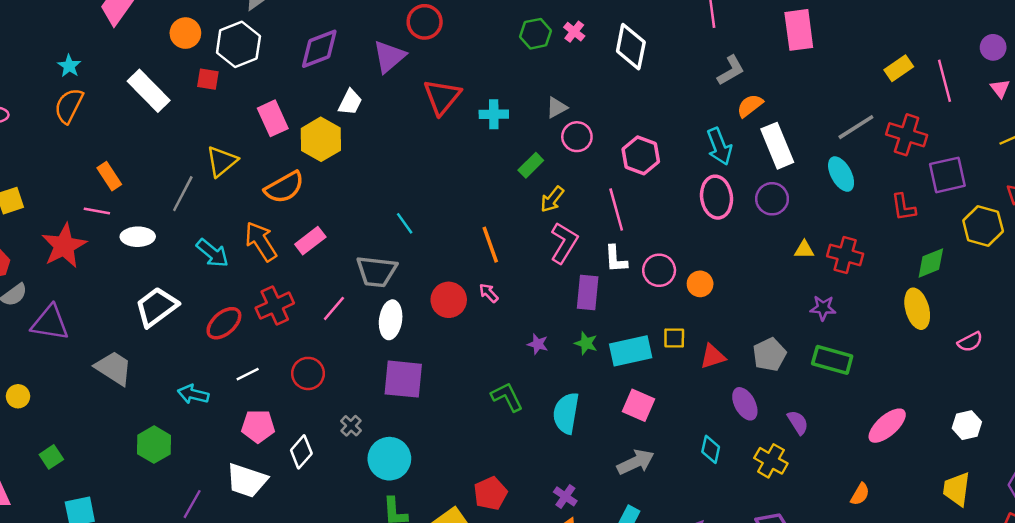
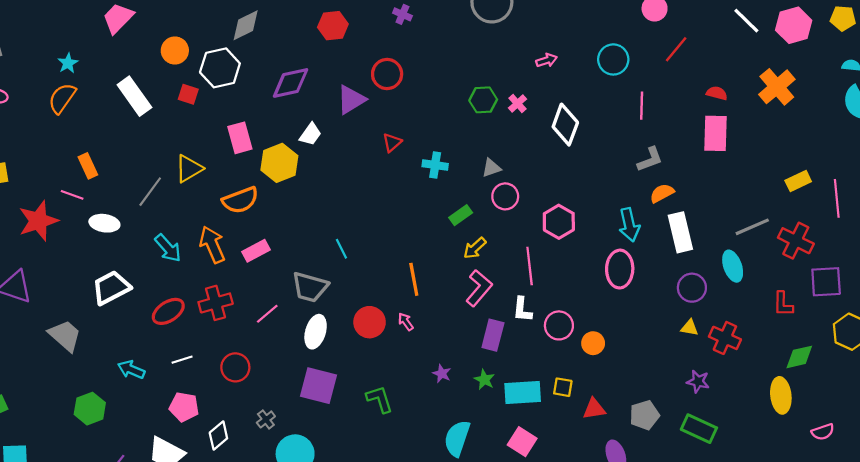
red triangle: (442, 97) -> (392, 143), size x0.6
purple circle: (772, 199) -> (692, 288), moved
green L-shape: (507, 397) -> (380, 399), moved

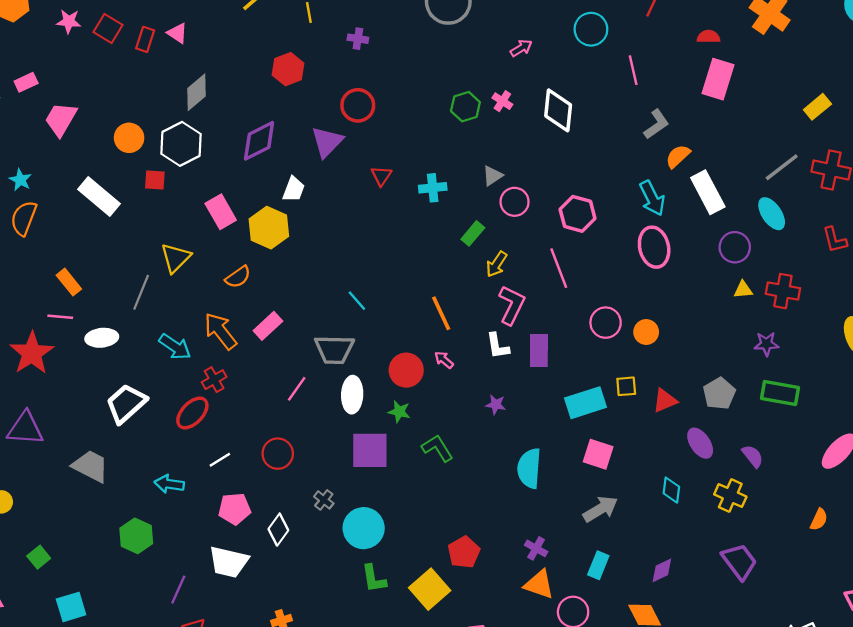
pink rectangle: (716, 133) -> (718, 79), turned 30
orange semicircle: (240, 200) -> (238, 277), size x0.7
red cross: (216, 303) -> (214, 380), moved, size x0.7
white L-shape: (522, 310) -> (498, 346), moved
green star: (484, 380) -> (399, 412), moved

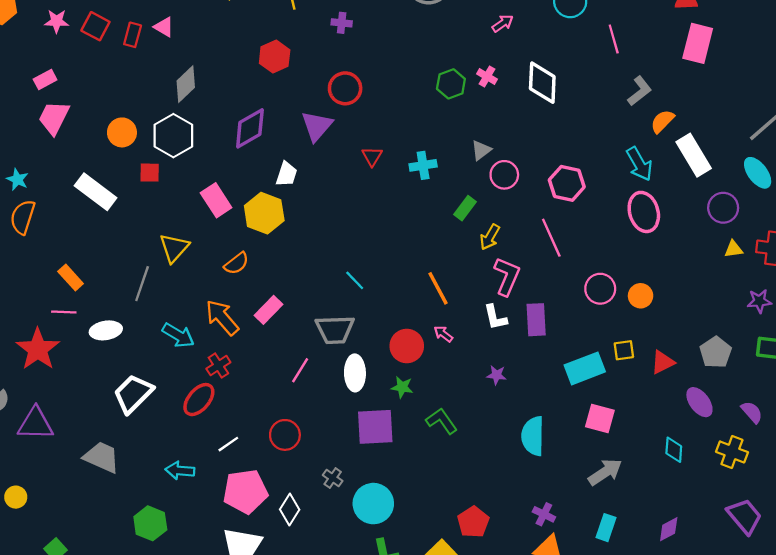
pink rectangle: (26, 82) -> (45, 80), moved
pink pentagon: (235, 509) -> (245, 491), size x1.4

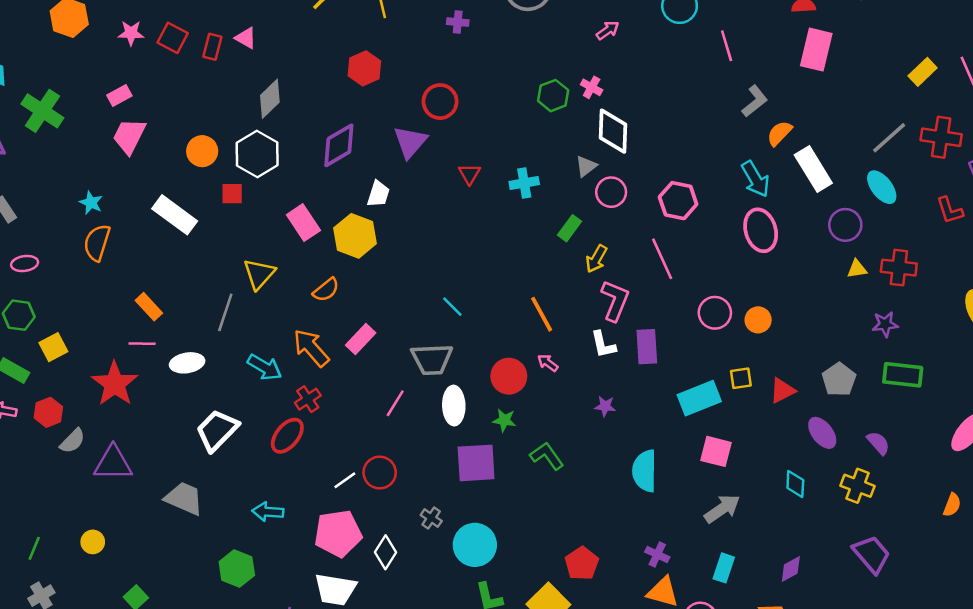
purple cross: (342, 23) -> (458, 22), moved
white diamond: (542, 83) -> (613, 131), moved
white line: (228, 444) -> (345, 480), moved

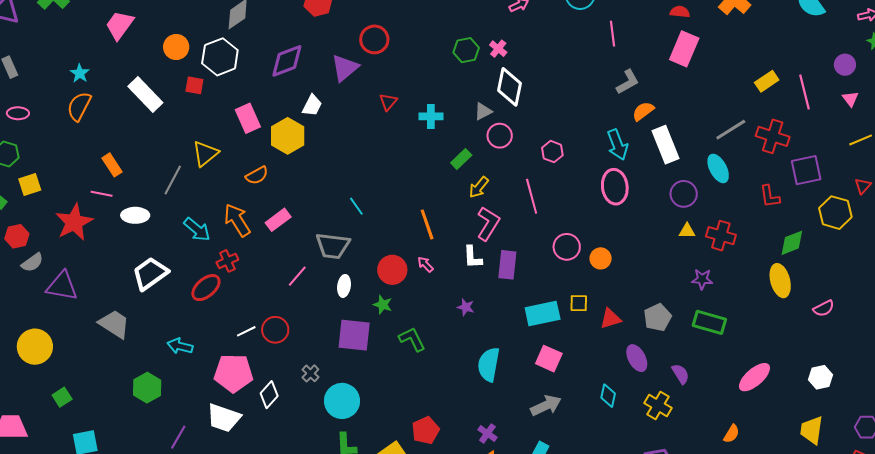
pink hexagon: (678, 201) -> (552, 152), size x0.7
white ellipse: (454, 406) -> (344, 286), size x0.7
yellow circle: (93, 542) -> (35, 347), size x1.8

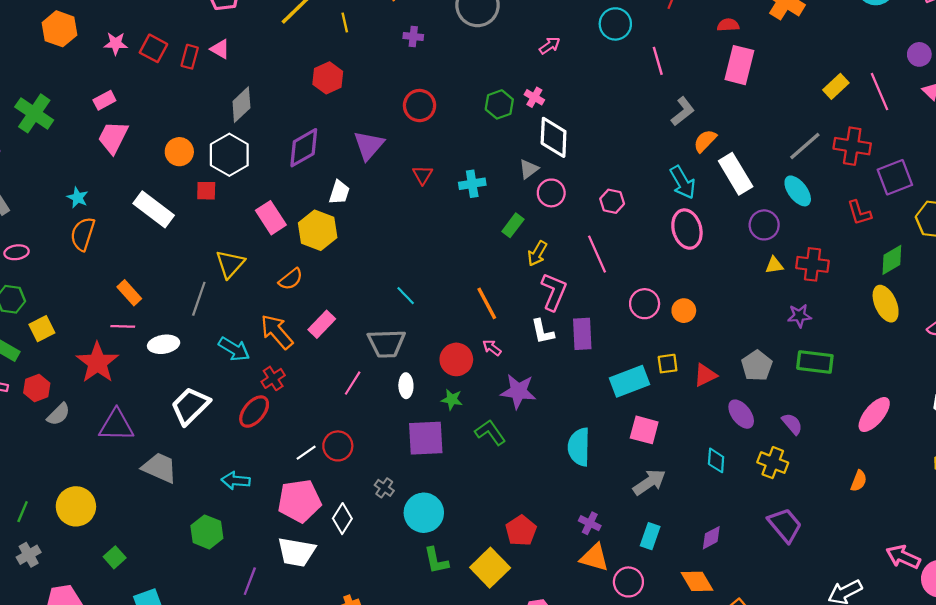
red circle: (374, 39) -> (420, 106), moved
purple triangle: (62, 286) -> (116, 425), moved
purple star: (466, 307) -> (518, 391), moved, size x1.8

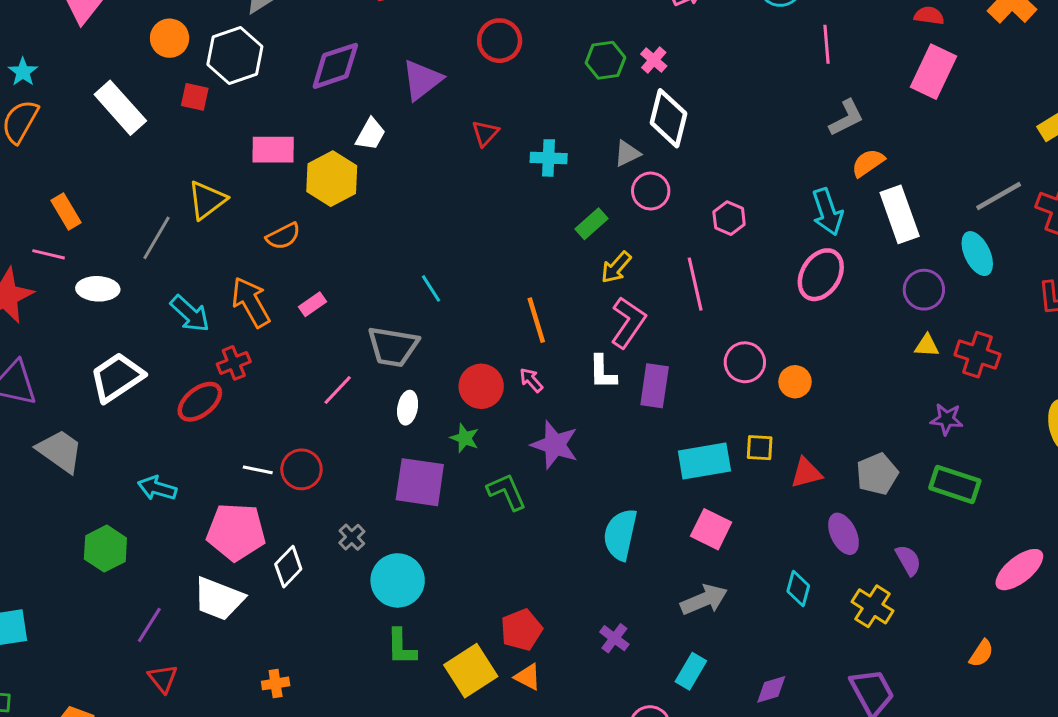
pink rectangle: (271, 218) -> (273, 150), turned -68
pink ellipse: (687, 229) -> (821, 275), turned 36
pink rectangle: (322, 324) -> (313, 304), size x0.7
white line: (306, 453) -> (258, 470), turned 35
orange triangle: (595, 557) -> (528, 677), moved, size x0.7

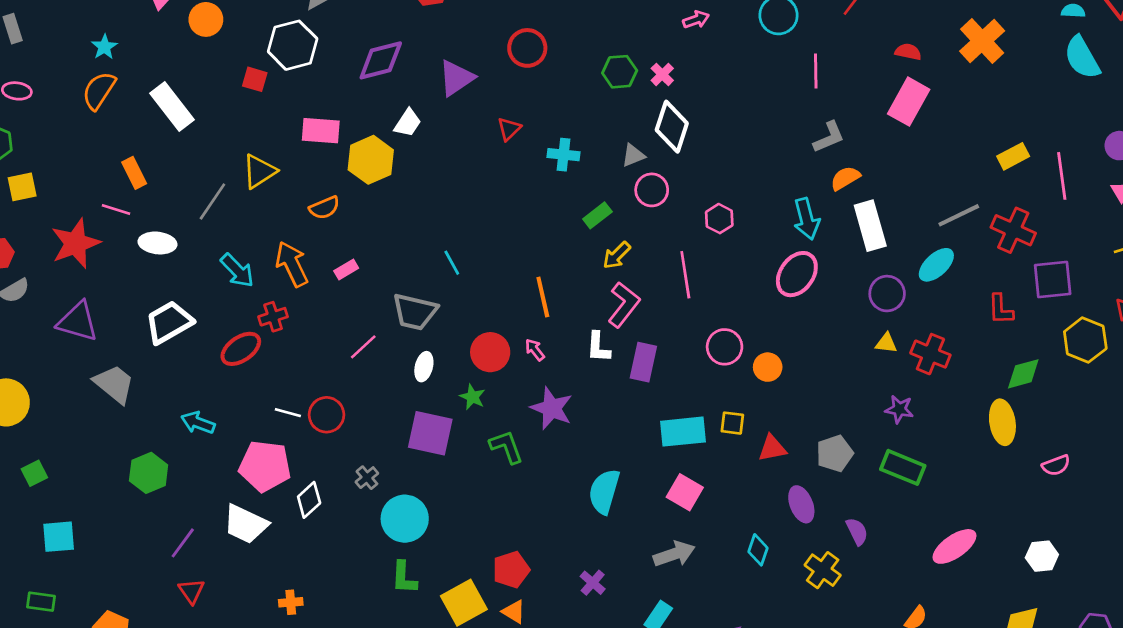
orange circle: (170, 38) -> (206, 19), moved
white rectangle: (120, 108) -> (172, 107), moved
cyan ellipse: (977, 254) -> (936, 265), turned 69

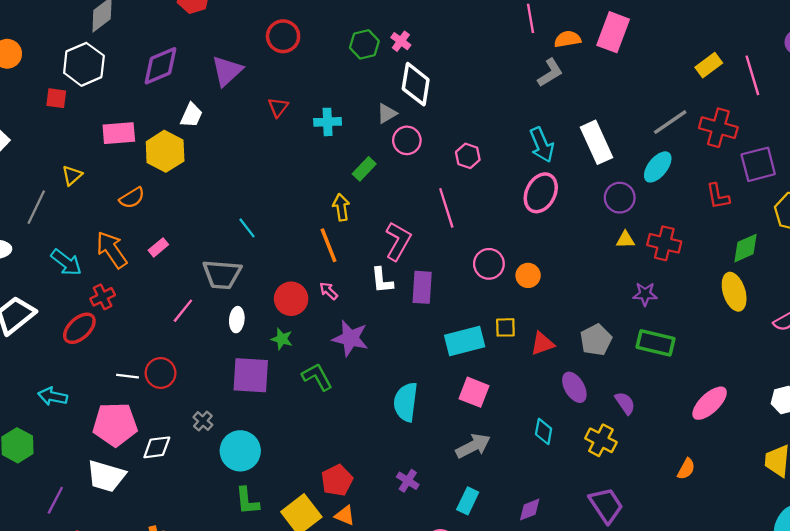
yellow triangle: (259, 171) -> (72, 175), size x0.7
orange semicircle: (845, 178) -> (568, 39), moved, turned 30
yellow arrow: (617, 255) -> (341, 207), moved, turned 135
white diamond: (309, 500) -> (157, 447), turned 44

